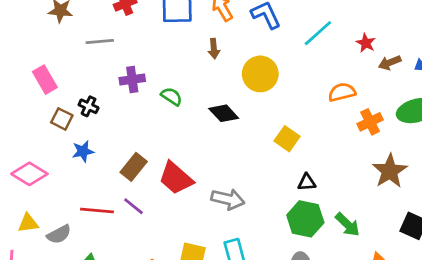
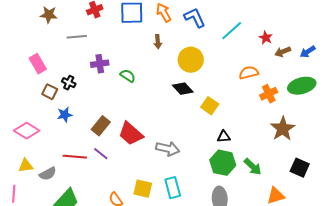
black diamond: (224, 113) -> (183, 89), moved

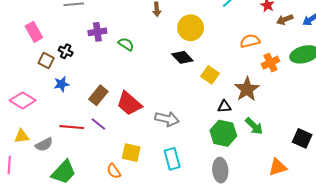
brown star: (283, 129) -> (247, 89), moved
green arrow: (253, 167) -> (254, 126), moved
yellow square: (143, 189) -> (131, 153), moved

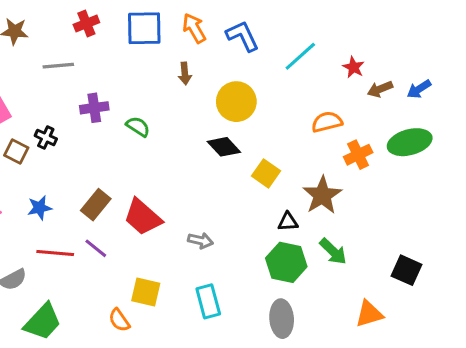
blue star: (62, 84) -> (40, 208), moved
gray arrow: (167, 119) -> (200, 241), size x0.7

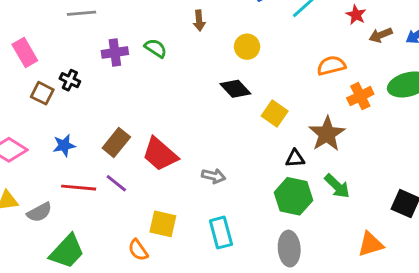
yellow circle: (236, 102) -> (247, 47), size x0.7
green semicircle: (138, 127) -> (156, 48), moved

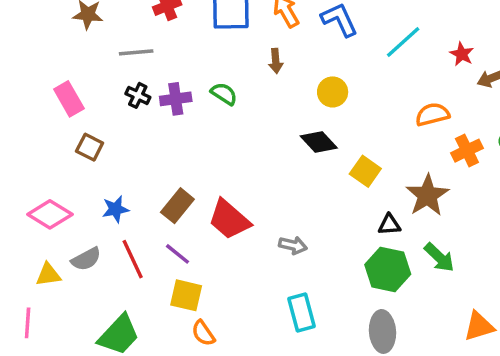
black cross: (70, 80) -> (138, 95), moved
red line: (79, 188) -> (133, 259), turned 60
gray semicircle: (39, 212) -> (86, 259), moved
yellow square: (163, 224) -> (186, 295), moved

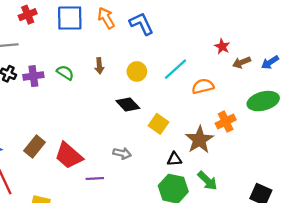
cyan line: (403, 42) -> (176, 69), moved
brown arrow: (276, 61) -> (99, 66), moved
orange cross: (467, 151) -> (226, 122), moved
gray arrow: (293, 245) -> (122, 153), moved
purple line: (177, 254) -> (95, 178), moved, turned -42

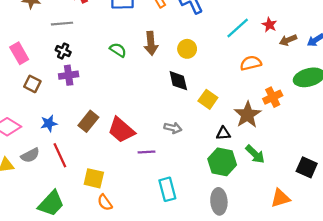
brown arrow: (99, 66) -> (151, 43), size x1.5
cyan line: (176, 69) -> (238, 28), moved
purple cross: (33, 76) -> (69, 75), moved
black diamond: (128, 104) -> (178, 81), turned 30

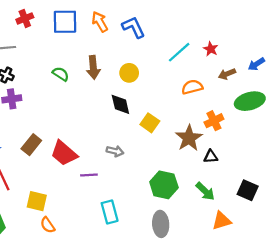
brown arrow: (288, 40) -> (227, 74), moved
black triangle: (223, 133) -> (211, 157), moved
green arrow: (255, 154) -> (205, 191), moved

